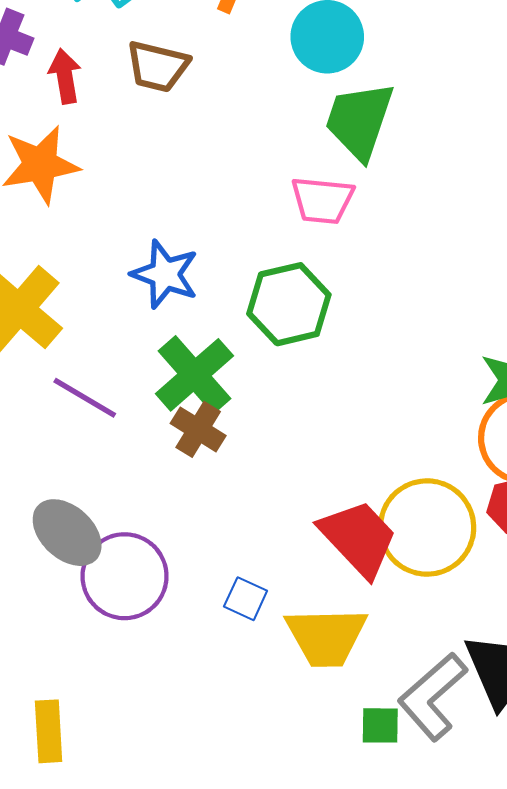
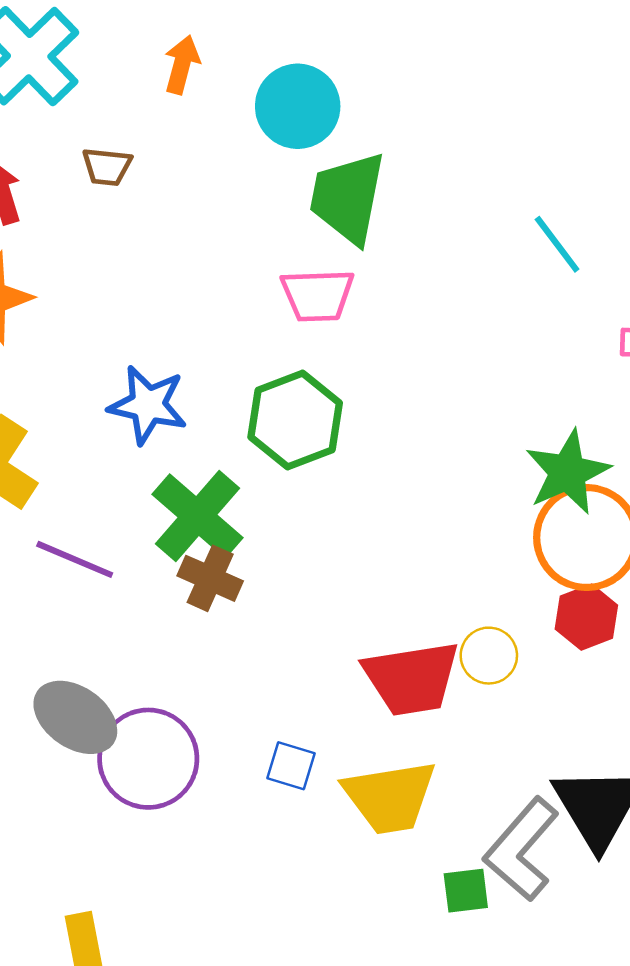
brown trapezoid: (158, 66) -> (107, 167), size x0.7
yellow circle: (427, 528) -> (489, 656), size x0.5
red trapezoid: (359, 538) -> (412, 678), turned 132

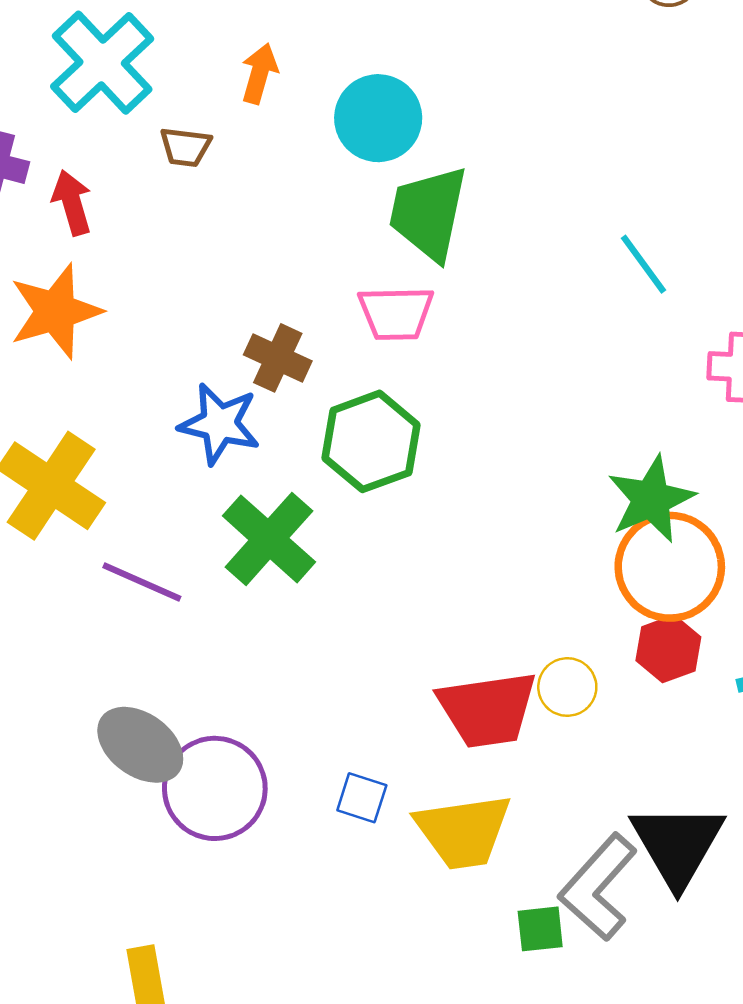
brown trapezoid: (107, 167) -> (185, 147), moved
brown cross: (210, 578) -> (278, 358), moved

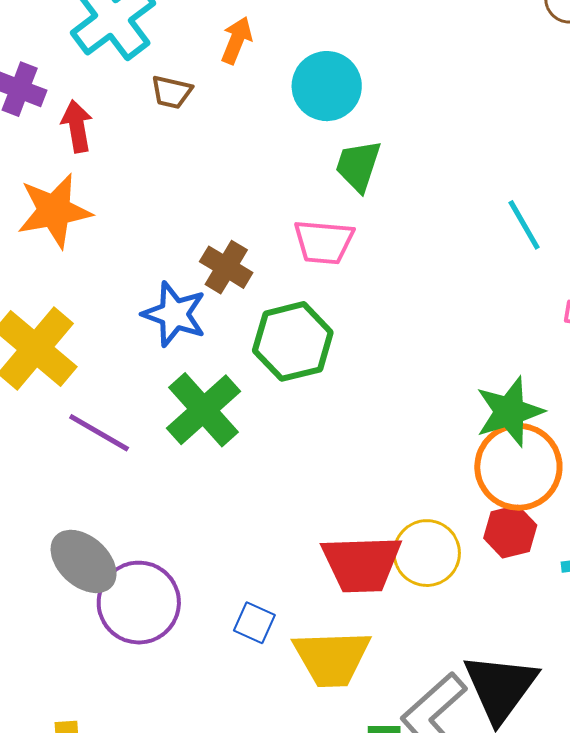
green trapezoid: (428, 213) -> (358, 166), size x0.7
yellow circle: (567, 687) -> (427, 553), size x1.4

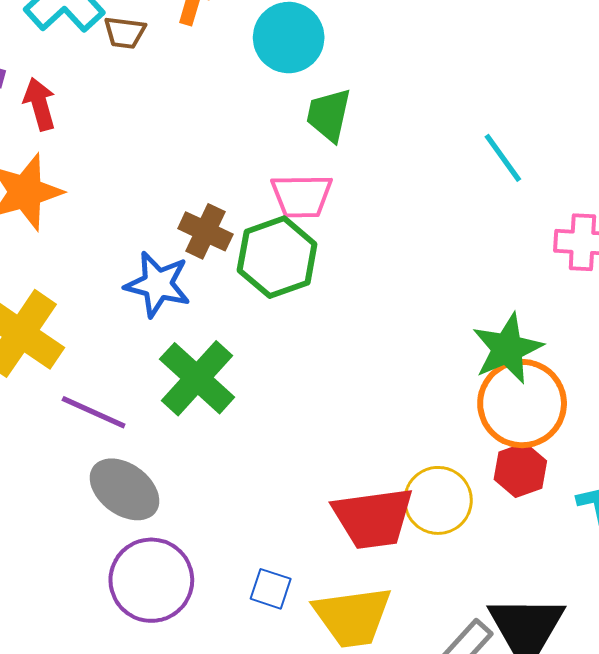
brown trapezoid: (172, 92) -> (125, 33), moved
green hexagon: (293, 341) -> (277, 257), moved
gray ellipse: (84, 561) -> (124, 489), moved

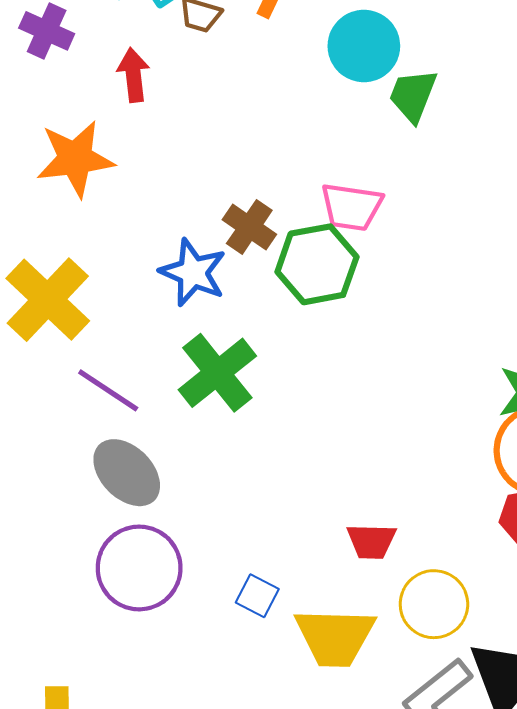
red arrow: (40, 104) -> (133, 75), moved
green trapezoid: (329, 115) -> (413, 95), moved
yellow circle: (438, 500) -> (434, 604), moved
red trapezoid: (373, 518) -> (371, 541), size x0.6

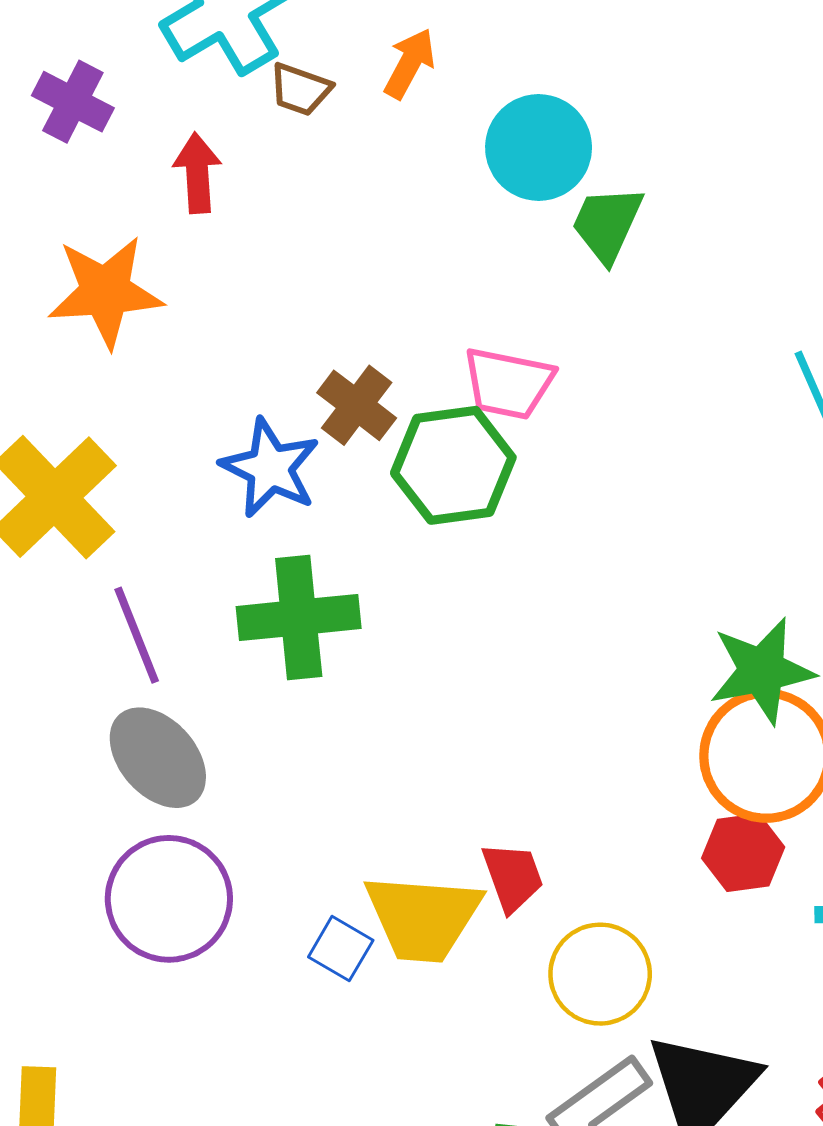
green cross: (217, 373) -> (299, 618), turned 30
purple line: (108, 390) -> (137, 635), turned 32
red trapezoid: (371, 541) -> (513, 877), turned -114
yellow trapezoid: (335, 637) -> (423, 918), moved

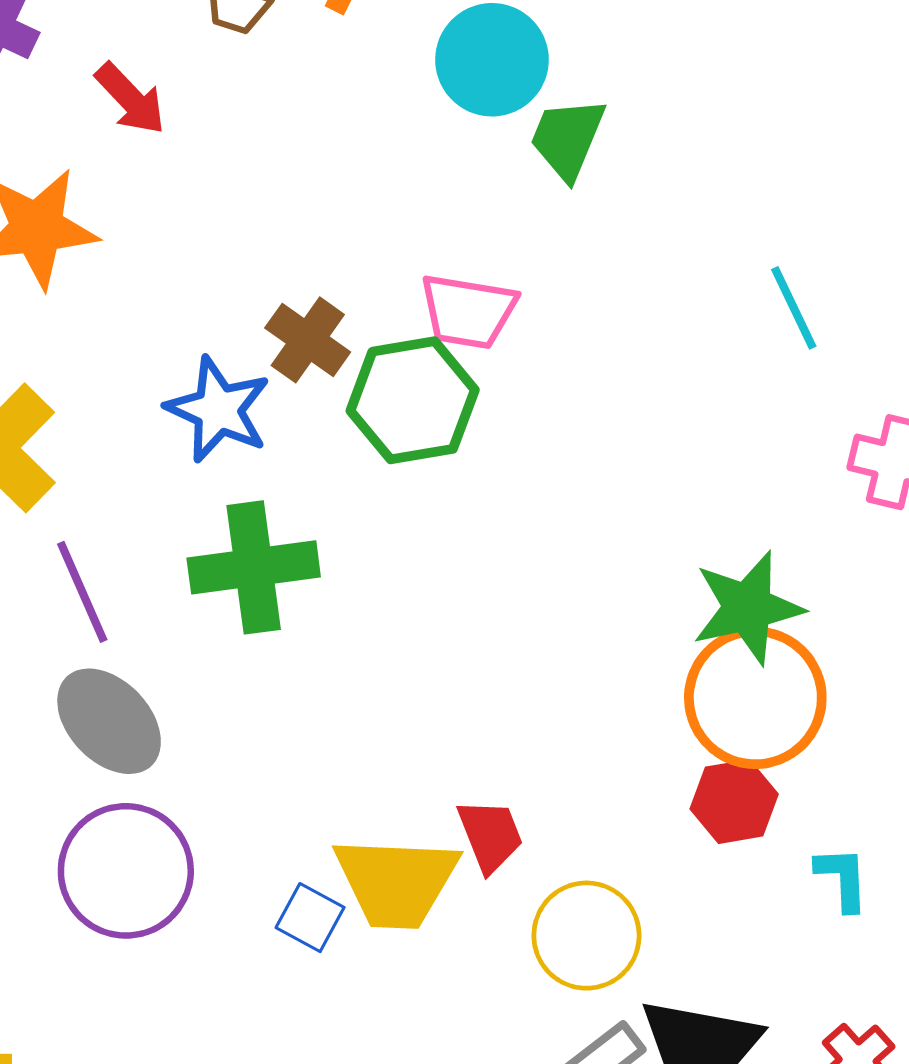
red arrow: (197, 173) -> (130, 99), turned 142

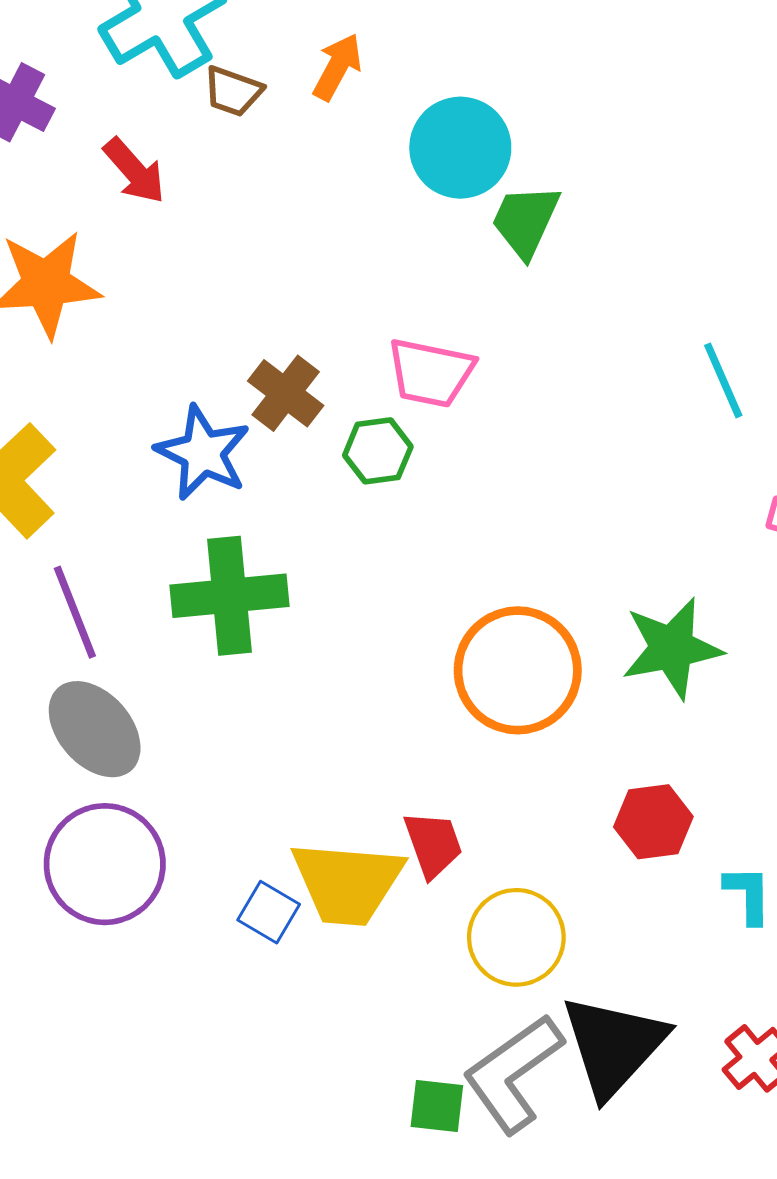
green hexagon: (413, 400) -> (378, 451), size x0.6
orange circle: (755, 698) -> (518, 670), moved

